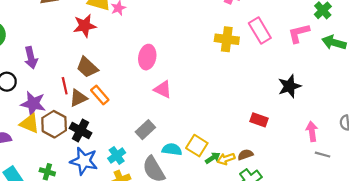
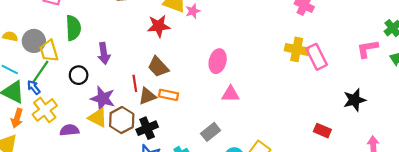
pink rectangle: (260, 30) -> (317, 57), moved
pink triangle: (163, 89) -> (230, 94), turned -30
orange rectangle: (100, 95) -> (168, 95), turned -42
black cross: (80, 131) -> (147, 128), turned 35

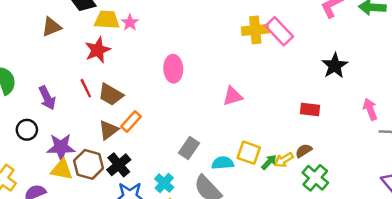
red line: (135, 83) -> (86, 88), moved
pink triangle: (230, 94) -> (233, 96), moved
orange rectangle: (168, 95) -> (131, 122), turned -42

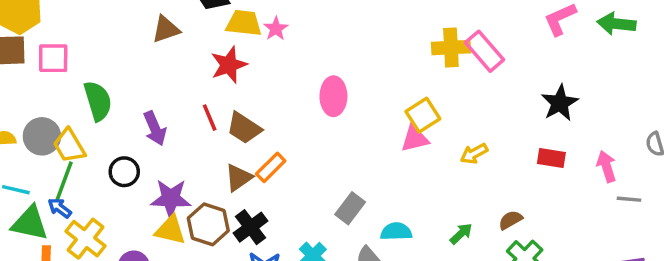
red rectangle: (310, 110) -> (551, 158), moved
yellow square: (249, 153) -> (423, 115), moved, turned 35
yellow arrow: (284, 160) -> (474, 154), moved

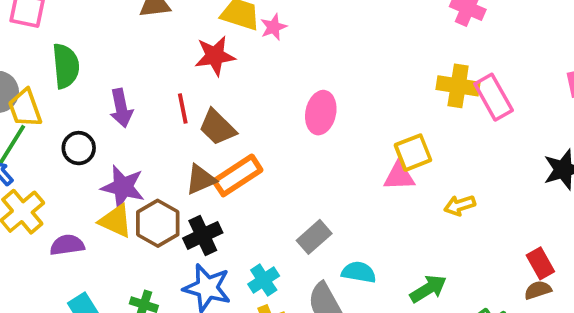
red rectangle: (551, 158) -> (540, 263), moved, turned 40
orange rectangle: (271, 167) -> (238, 175), size x1.4
brown semicircle: (510, 220) -> (538, 290), moved
green arrow: (461, 234) -> (428, 289), size x1.4

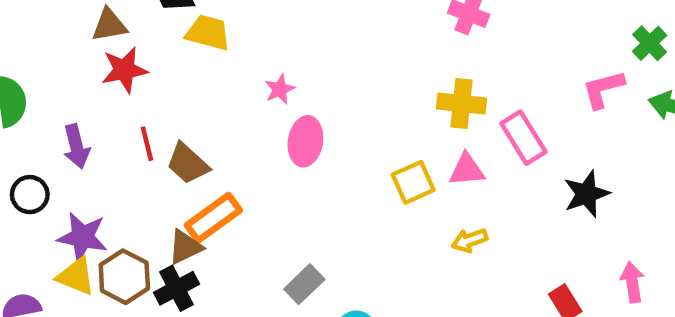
pink star: (274, 27) -> (280, 89), moved
red star: (215, 56) -> (125, 70), moved
pink rectangle: (494, 97) -> (523, 138), moved
pink triangle: (399, 176) -> (467, 170), moved
brown triangle: (201, 179) -> (185, 247), moved

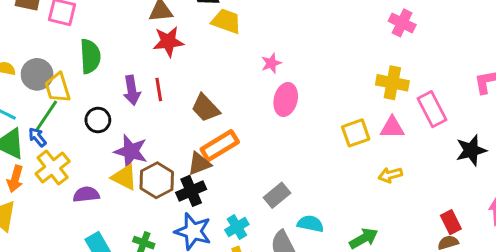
red line: (147, 144) -> (159, 90), moved

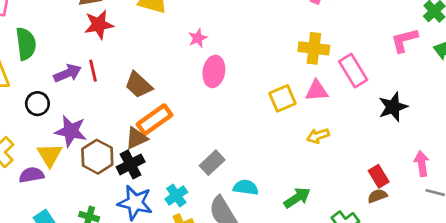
purple arrow: (132, 90) -> (68, 73), turned -100
yellow triangle: (124, 177) -> (50, 155), moved, turned 36

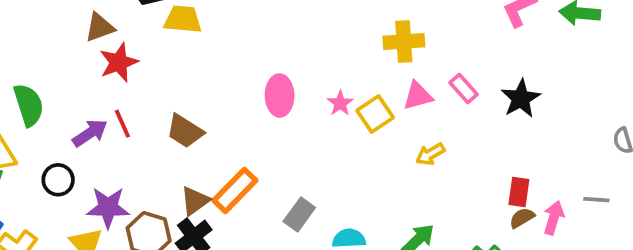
pink star: (198, 38) -> (340, 103), moved
pink rectangle: (353, 71) -> (464, 89), moved, size x0.7
orange rectangle: (155, 120) -> (235, 190), moved
pink arrow: (422, 164) -> (554, 218), moved, turned 35
red rectangle: (379, 176) -> (519, 192), turned 50

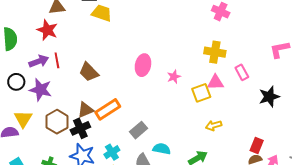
red star: (119, 62) -> (47, 30), moved, turned 30
pink rectangle: (464, 89) -> (242, 72), moved
yellow square: (375, 114) -> (201, 93), moved
yellow arrow: (430, 154) -> (214, 125), moved
purple star: (108, 207) -> (41, 90), moved

